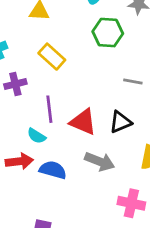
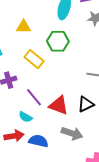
green hexagon: (108, 33) -> (58, 41), moved
purple line: (49, 109) -> (34, 97), turned -30

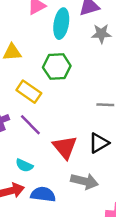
purple line: (34, 97) -> (30, 125), moved
red triangle: (59, 105) -> (65, 147), turned 35

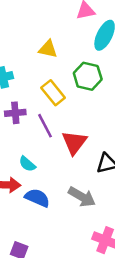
red triangle: (65, 147) -> (74, 142), moved

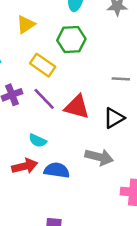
yellow triangle: (48, 49) -> (26, 24), turned -30
red triangle: (74, 142) -> (77, 107), turned -36

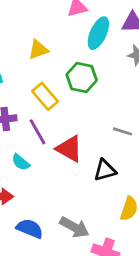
cyan semicircle: (38, 141) -> (21, 162), moved
gray arrow: (99, 157) -> (74, 227), moved
blue semicircle: (57, 170) -> (30, 229), moved

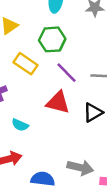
purple line: (37, 132) -> (66, 73), moved

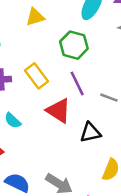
yellow rectangle: (26, 64) -> (37, 76), moved

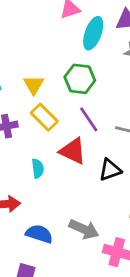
yellow triangle: (35, 17) -> (34, 85), moved, turned -36
cyan semicircle: (13, 121) -> (38, 168), moved, turned -132

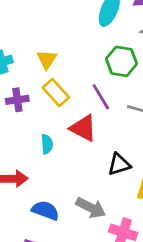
green hexagon: (80, 79) -> (121, 61), moved
black triangle: (110, 170) -> (119, 164), moved

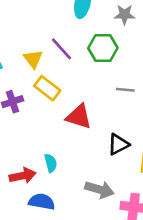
purple line: (101, 97) -> (61, 49), moved
cyan semicircle: (47, 144) -> (51, 163), moved
blue semicircle: (45, 210) -> (42, 202), moved

